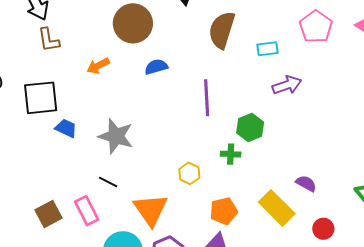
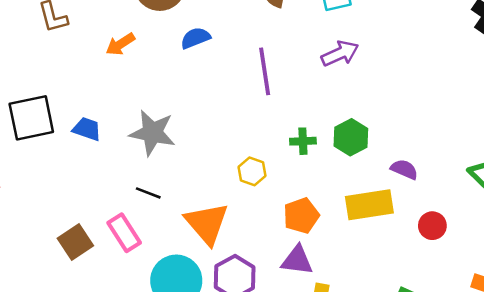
purple arrow: (287, 85) -> (340, 53), moved
black square: (41, 98) -> (31, 118), moved
green hexagon: (250, 127) -> (351, 137), moved
yellow rectangle: (277, 208) -> (369, 205), turned -48

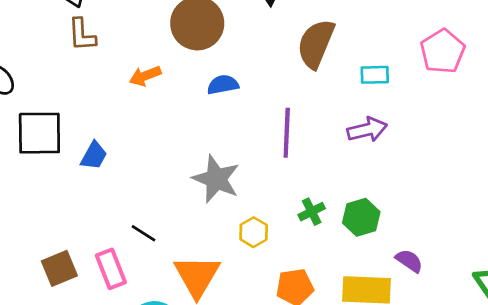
blue trapezoid: (87, 129) -> (94, 156), turned 88
gray star: (152, 133) -> (216, 179), moved
green cross: (303, 141) -> (312, 212), turned -35

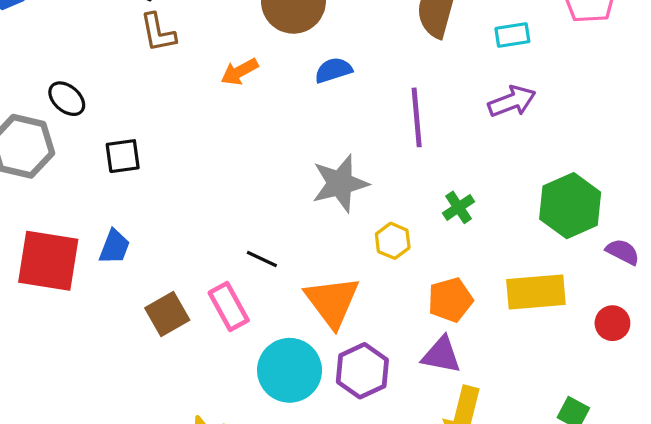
black square: (39, 133) -> (123, 156), size x0.6
blue trapezoid: (94, 156) -> (114, 247), moved
gray star: (216, 179) -> (340, 183), turned -30
green hexagon: (361, 217) -> (570, 206), moved, size x1.4
purple semicircle: (409, 261) -> (623, 252), moved

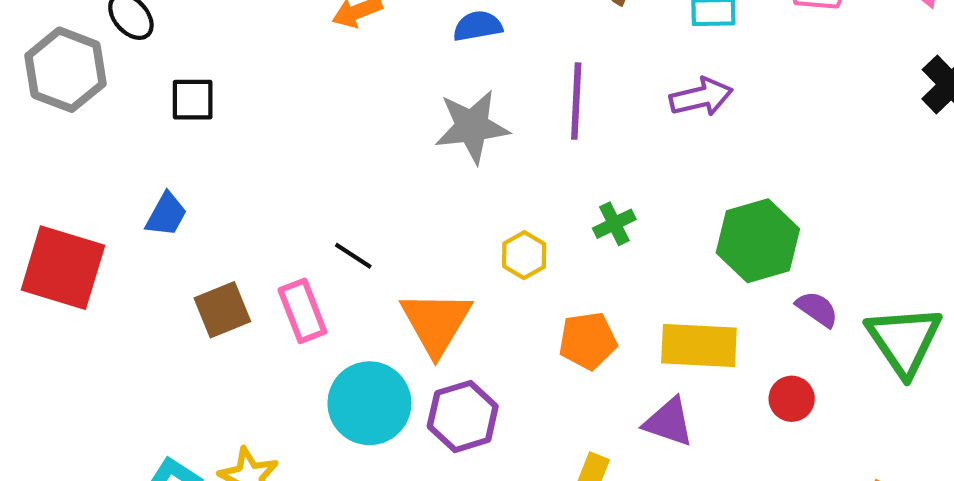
gray star: (340, 183) -> (472, 127), moved
red square: (48, 261) -> (63, 268), moved
purple triangle: (441, 355) -> (669, 422), moved

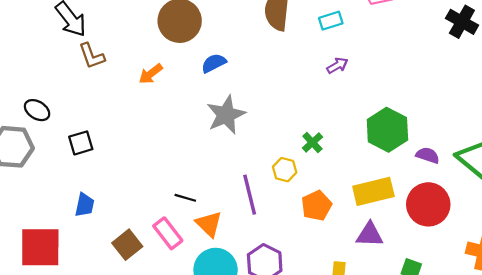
purple arrow: (701, 97) -> (337, 65), size x0.7
purple line: (576, 101) -> (250, 195), moved
yellow hexagon: (524, 255) -> (285, 170), moved
orange triangle: (436, 323) -> (209, 224), moved, size x0.7
red circle: (792, 399) -> (428, 204), size x1.8

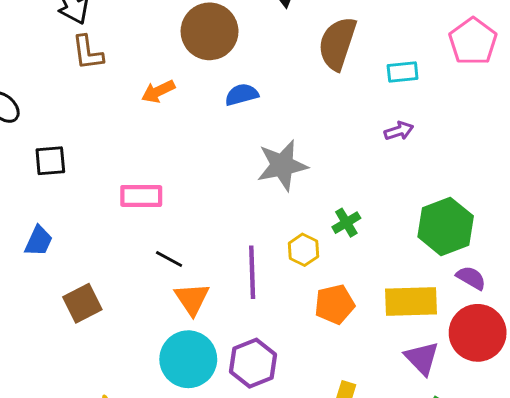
gray star: (226, 115) -> (282, 165), moved
purple semicircle: (428, 155) -> (471, 278), moved
pink rectangle: (168, 233) -> (141, 196), moved, turned -64
purple triangle: (370, 235) -> (422, 358), moved, turned 32

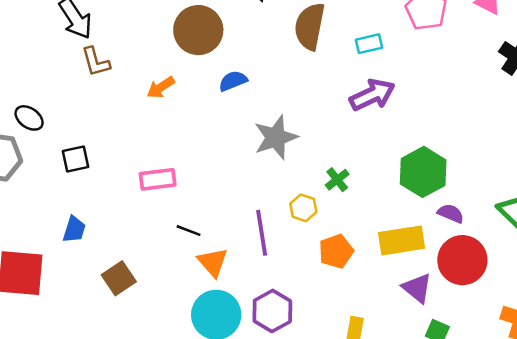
purple arrow: (399, 131) -> (372, 95), size x1.8

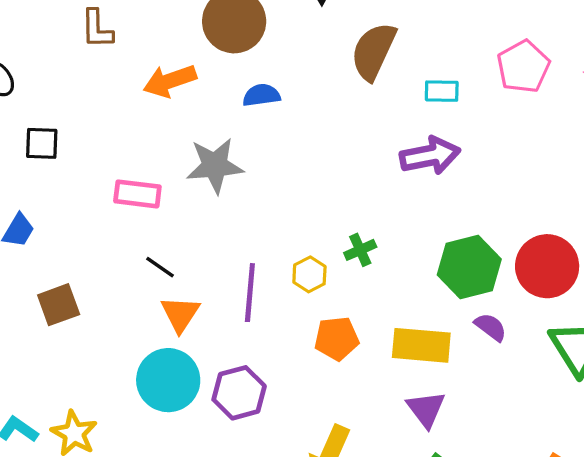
orange arrow: (161, 87) -> (170, 81), size x1.4
gray star: (276, 137) -> (215, 166), moved
red circle: (462, 260) -> (547, 266), moved

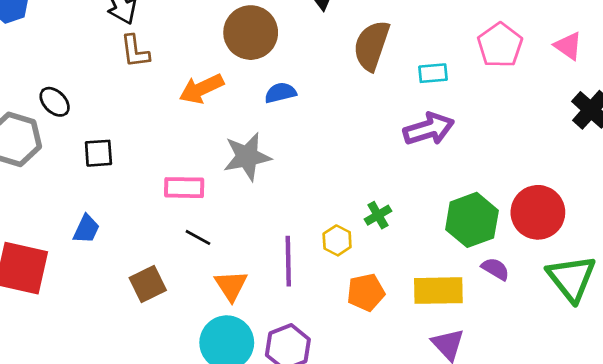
black line: (160, 267) -> (198, 237), moved
brown square: (59, 305) -> (148, 284), moved

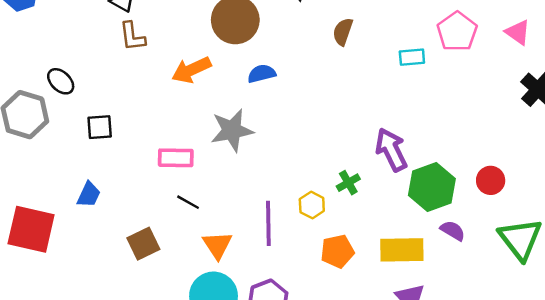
brown semicircle: (372, 45) -> (343, 32), size x0.6
cyan rectangle: (433, 73) -> (412, 57), moved
purple arrow: (429, 129) -> (391, 150), moved, turned -99
red circle: (538, 212) -> (491, 180), size x0.6

